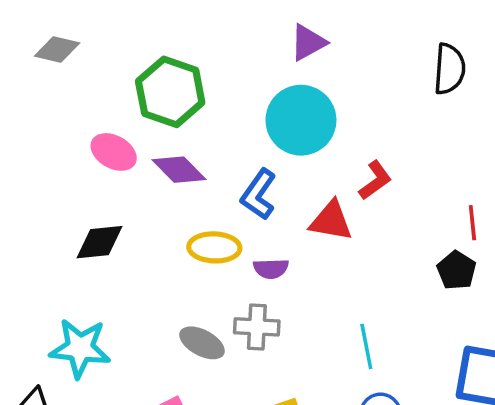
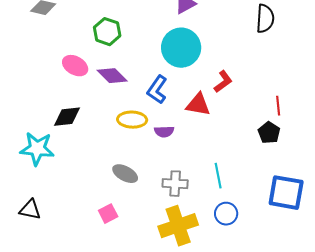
green hexagon: (170, 92) -> (107, 32), size x0.7
gray cross: (257, 327) -> (175, 184), moved
cyan star: (80, 348) -> (37, 149), moved

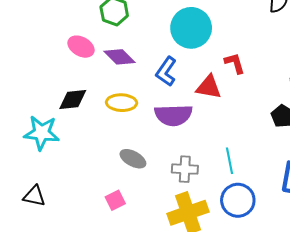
red L-shape: (223, 82) -> (235, 63), turned -70
yellow ellipse: (132, 120) -> (122, 103), moved
purple semicircle: (164, 132) -> (173, 115), size x1.8
blue circle: (226, 214) -> (238, 200), size x1.4

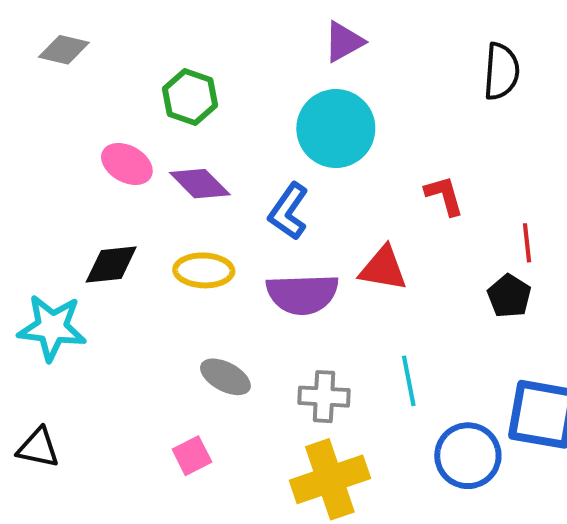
red L-shape: (235, 63) -> (444, 196), moved
red triangle: (209, 87) -> (383, 268), moved
blue circle: (238, 200) -> (468, 456), moved

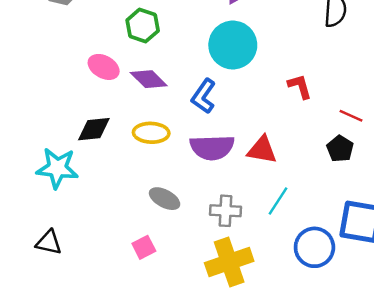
red line: (527, 243) -> (351, 116), turned -60
red triangle: (383, 268) -> (262, 150), moved
cyan line: (409, 381) -> (278, 201), turned 44

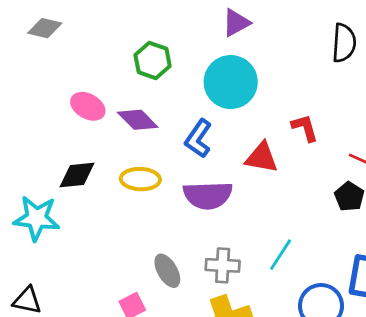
green hexagon: (143, 26) -> (153, 60), moved
red triangle: (262, 150) -> (262, 158), moved
gray ellipse: (165, 199) -> (167, 271), moved, turned 32

